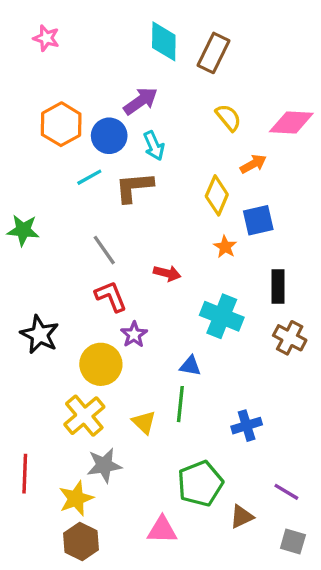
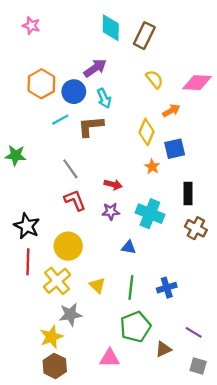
purple star: (134, 334) -> (111, 211), moved, turned 30
green line: (180, 404) -> (131, 288), moved
red line: (25, 474) -> (28, 262), moved

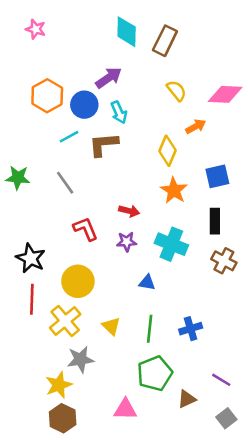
blue square: (175, 149) -> (217, 176), moved
orange star: (152, 167) -> (174, 190), size x1.5
gray line: (70, 169) -> (65, 183), moved
gray square: (198, 366) -> (226, 418), turned 36

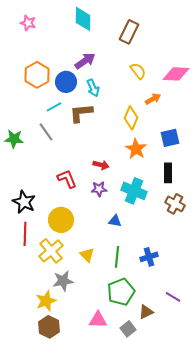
cyan diamond: (127, 32) -> (83, 19), moved
gray line: (65, 183) -> (46, 132), moved
gray square: (226, 418) -> (128, 329), moved

